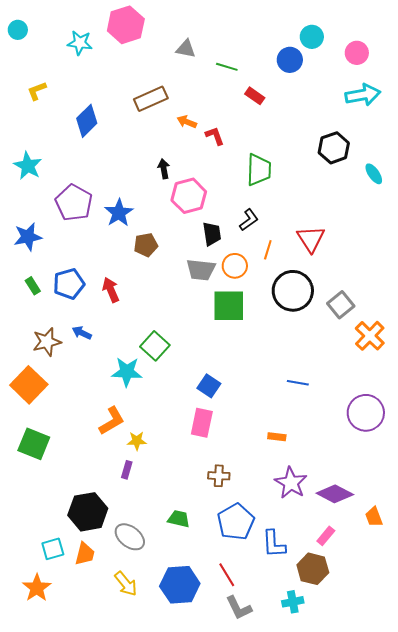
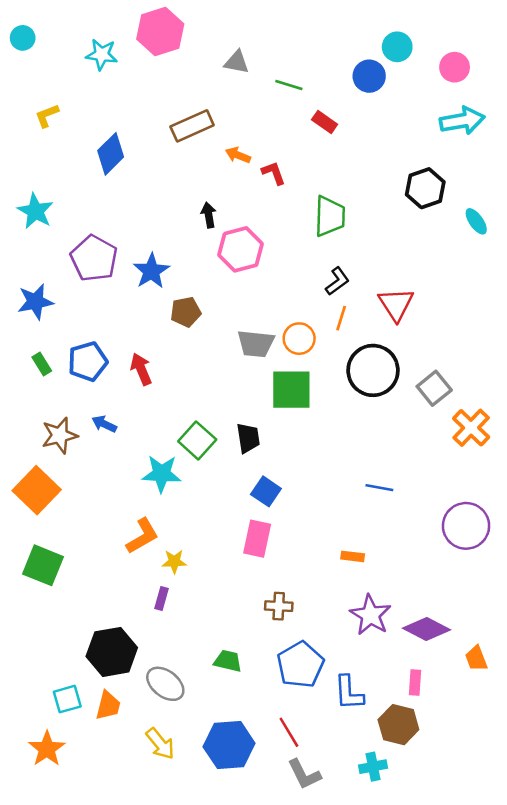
black L-shape: (249, 220) -> (337, 281), moved
black trapezoid: (212, 234) -> (248, 438), moved
pink rectangle: (326, 536) -> (415, 683), turned -36

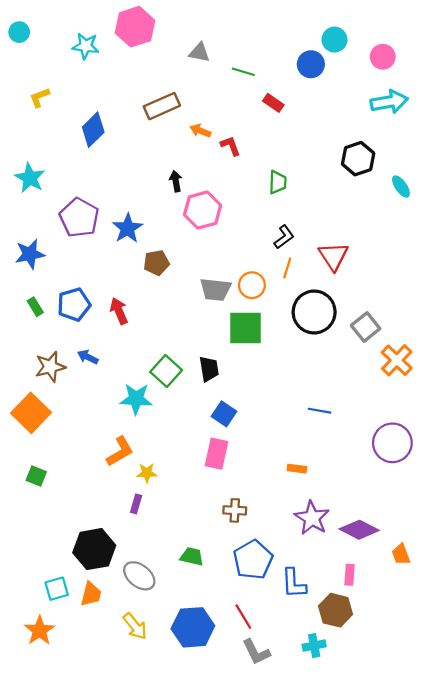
green trapezoid: (330, 216) -> (278, 182), size x0.7
green square: (43, 565) -> (36, 476), size x0.6

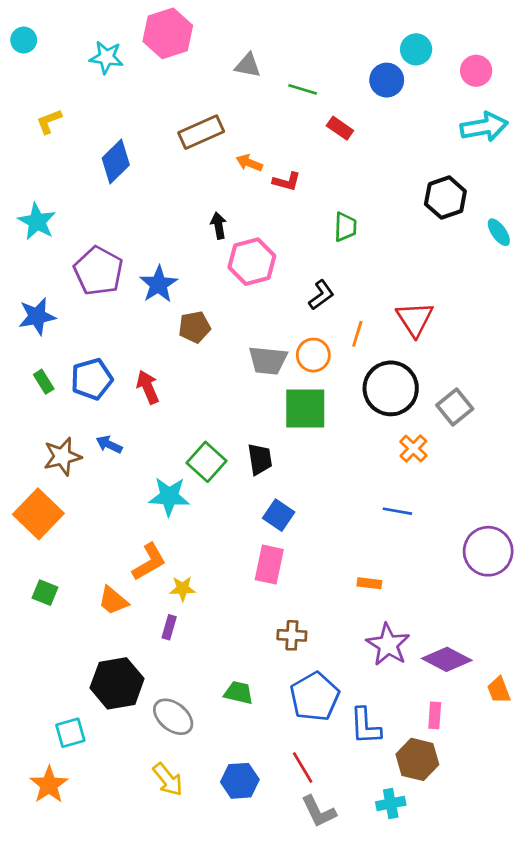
red L-shape: (230, 146) -> (287, 182), turned 125
black L-shape: (284, 237) -> (321, 295), moved
orange cross: (397, 360) -> (413, 448), moved, size x0.7
orange trapezoid: (91, 594) -> (113, 601), moved, turned 116
blue hexagon: (193, 627) -> (240, 781), size x0.7

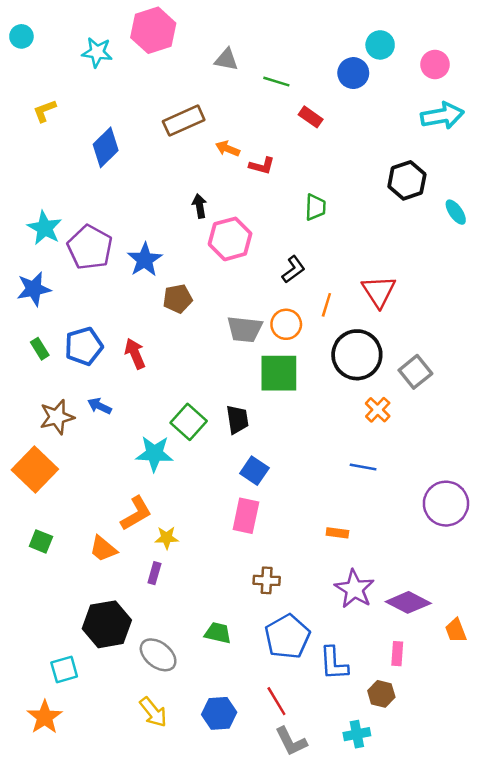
cyan star: (37, 222) -> (45, 228), moved
brown hexagon: (417, 759) -> (381, 694), size x0.7

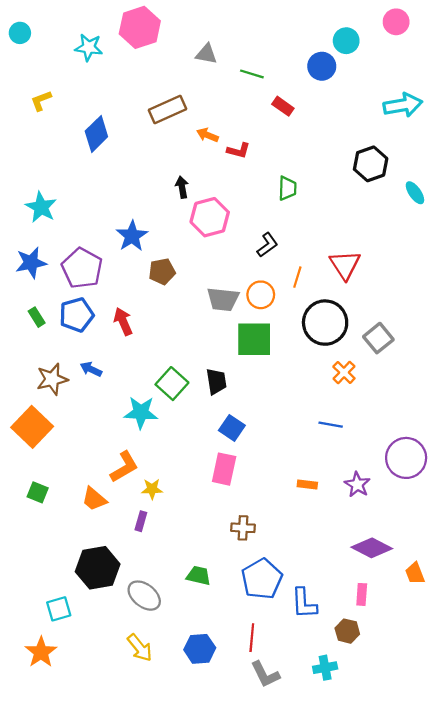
pink circle: (435, 64) -> (396, 22), moved
purple pentagon: (90, 247) -> (82, 268), moved
purple star: (354, 589) -> (357, 485), moved, size x0.7
red line: (276, 701) -> (252, 638), turned 36

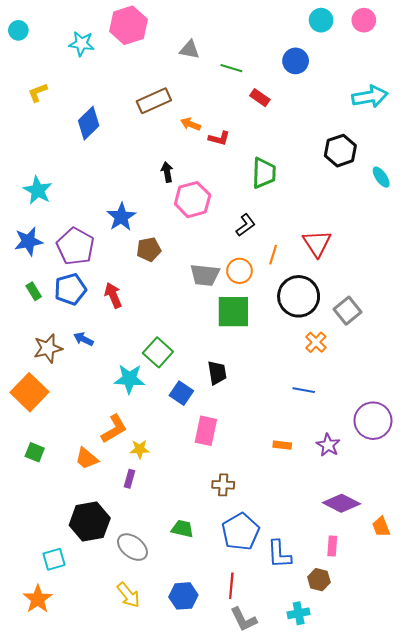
cyan circle: (346, 41) -> (321, 20), moved
green trapezoid: (287, 188) -> (264, 173), size x1.4
black trapezoid: (216, 381) -> (217, 373), moved
blue square: (232, 428) -> (181, 393), moved

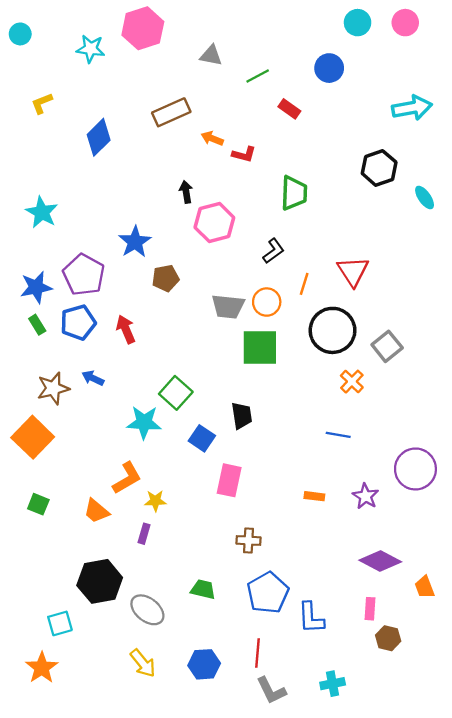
green line: (231, 68) -> (258, 76), turned -45
blue star: (29, 241) -> (36, 287), moved
brown hexagon: (319, 580) -> (388, 638), moved

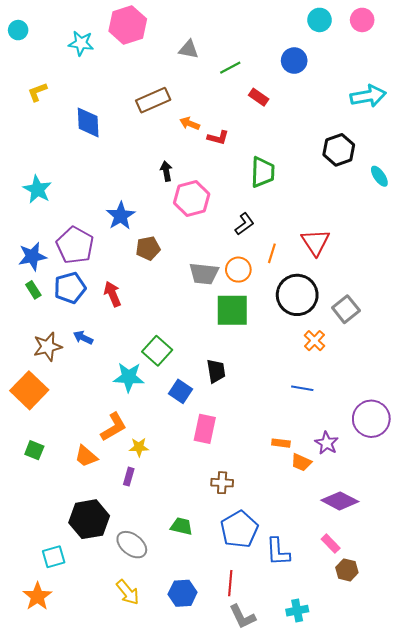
blue diamond: (99, 137) -> (88, 122), turned -48
orange trapezoid: (425, 587) -> (301, 462), moved, turned -45
pink rectangle: (370, 609) -> (331, 544), turned -48

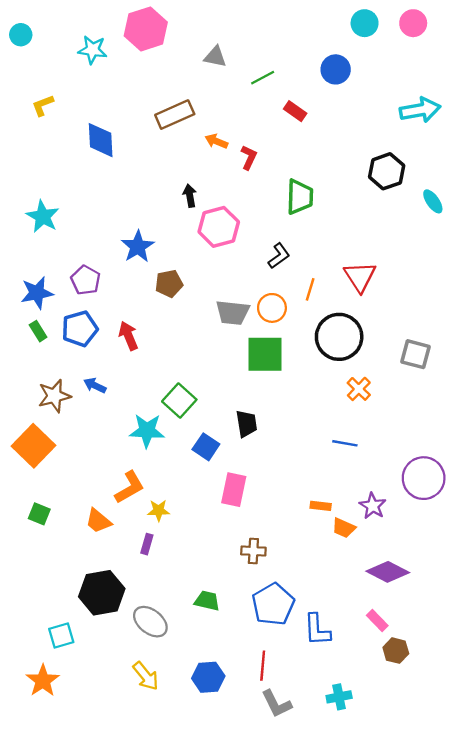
red L-shape: (218, 138) -> (249, 157), turned -80
purple pentagon: (75, 245) -> (86, 280), size x0.7
gray square: (346, 309) -> (415, 354), moved, turned -36

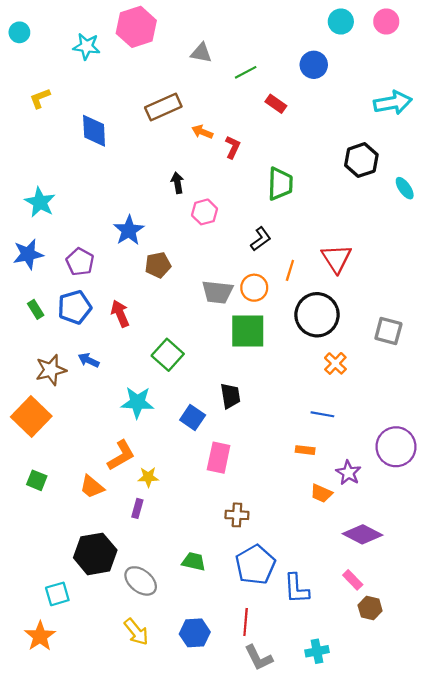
pink hexagon: (219, 227) -> (204, 212), size x0.7
blue star: (37, 293) -> (28, 254), moved
green square: (179, 401) -> (168, 355), moved
orange rectangle: (321, 506) -> (305, 450), moved

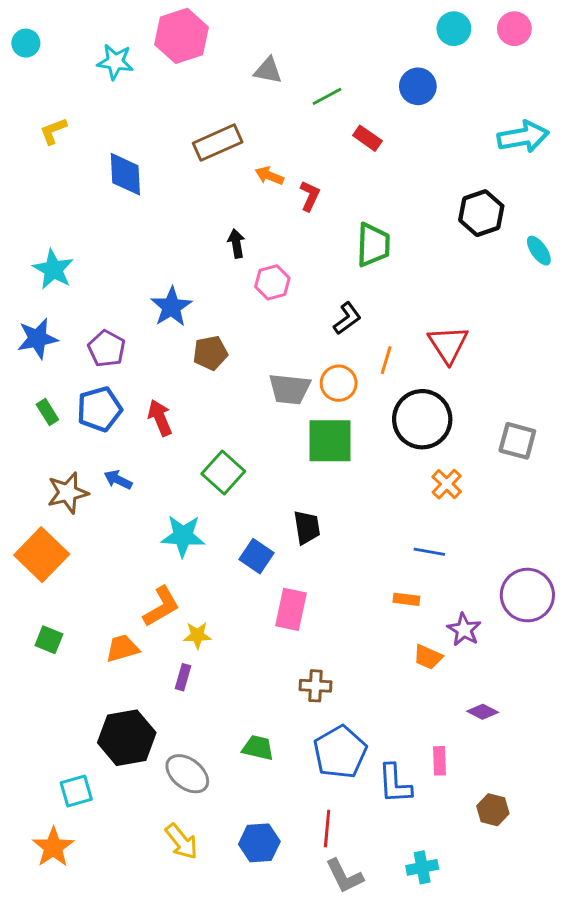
orange trapezoid: (92, 487) -> (122, 648), turned 124
purple diamond: (362, 534) -> (483, 712), size x0.6
pink rectangle: (353, 580) -> (439, 761), moved, turned 42

